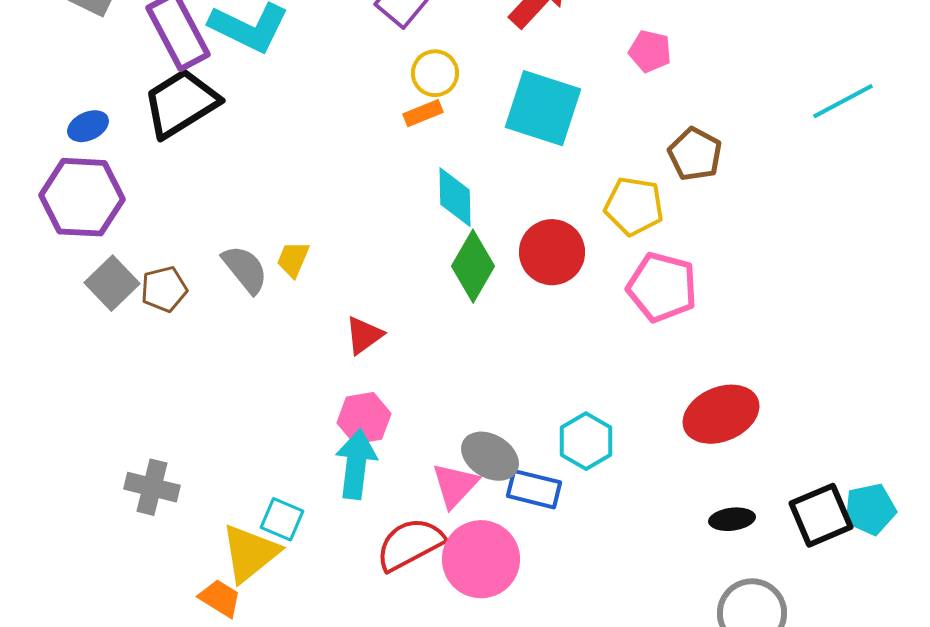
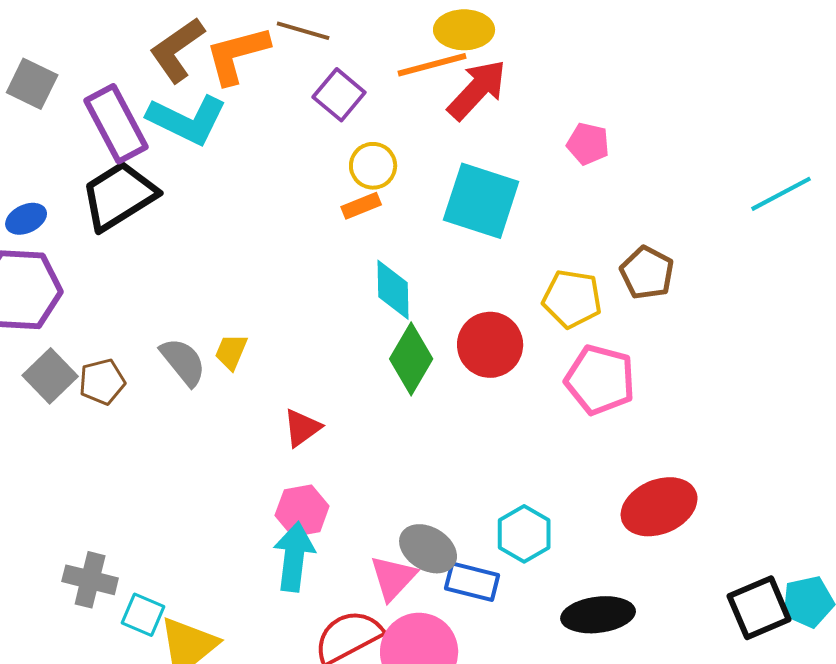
brown pentagon: (695, 154) -> (647, 273), moved
cyan square: (282, 519) -> (143, 615), moved
black ellipse: (732, 519) -> (598, 615), moved, size x1.6

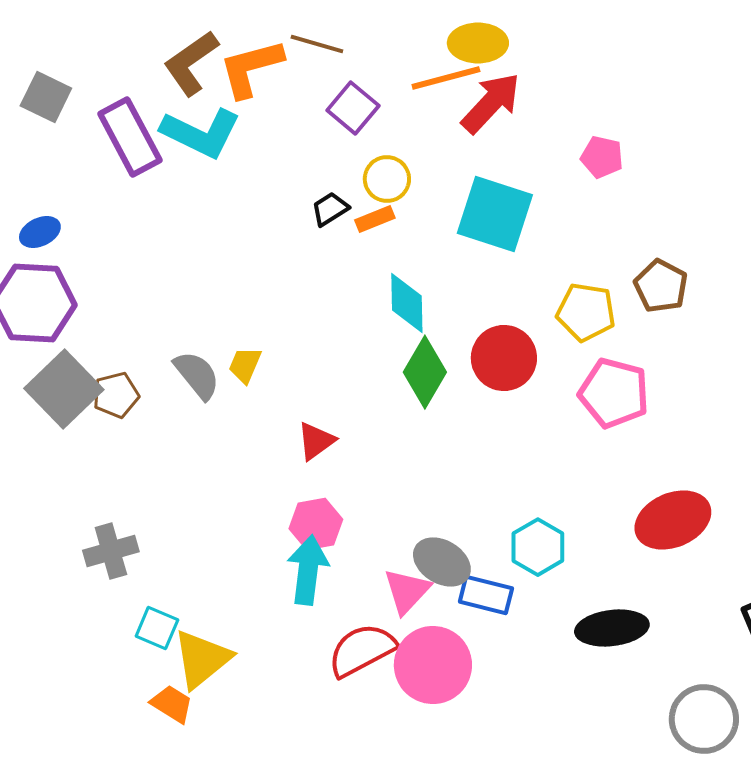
black trapezoid: (119, 196) -> (330, 209), moved, size x0.5
gray square: (50, 376) -> (64, 389), size x1.4
gray cross: (90, 580) -> (111, 551), moved, turned -30

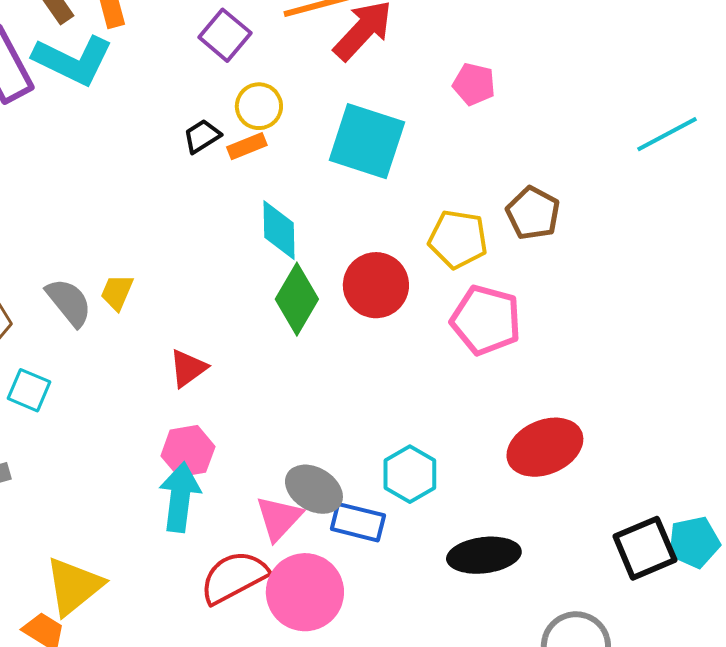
cyan square: (157, 628) -> (29, 390), moved

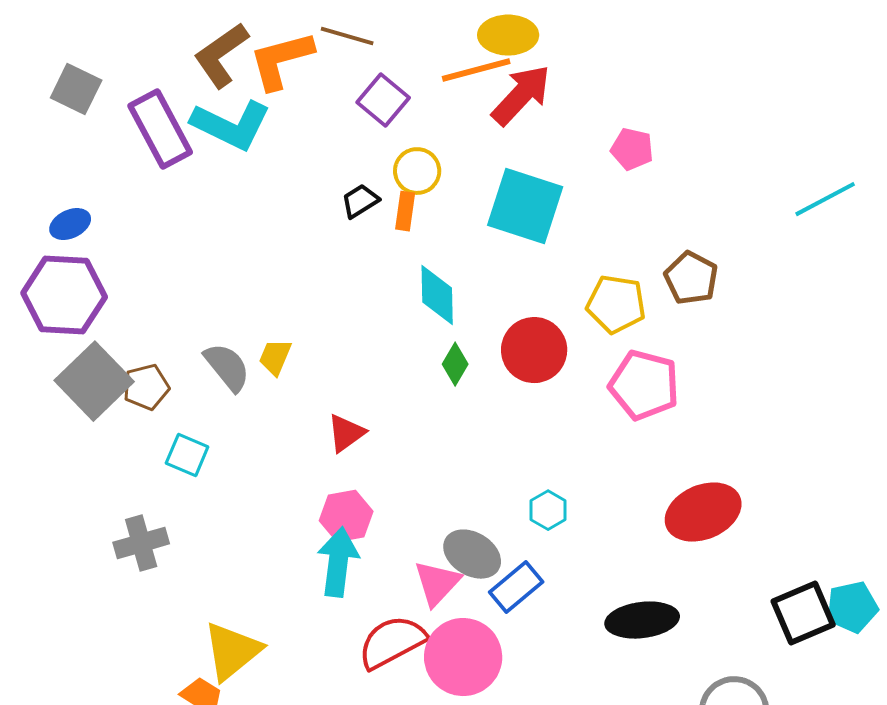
orange rectangle: (247, 146) -> (405, 211), turned -60
green diamond: (297, 299) -> (455, 364), size x0.6
cyan hexagon: (410, 474) -> (548, 510), moved, size x0.7
blue rectangle: (358, 522) -> (516, 587), turned -54

